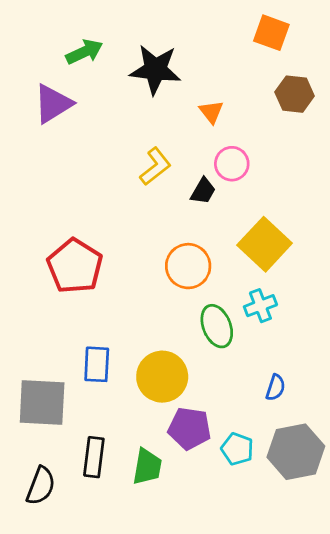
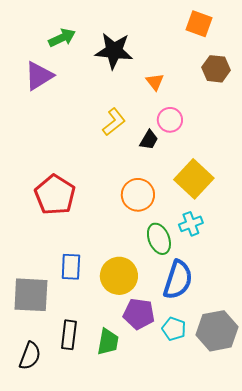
blue semicircle: (275, 388) -> (178, 280), moved, size x2.0

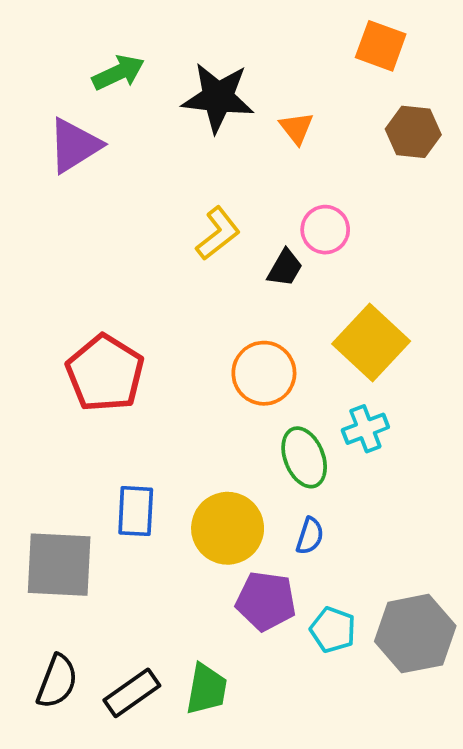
orange triangle: (155, 82) -> (296, 128), moved
blue semicircle: (178, 280) -> (310, 536), moved, size x0.5
black rectangle: (69, 335) -> (132, 693), moved, turned 48
green trapezoid: (108, 342) -> (206, 689), moved

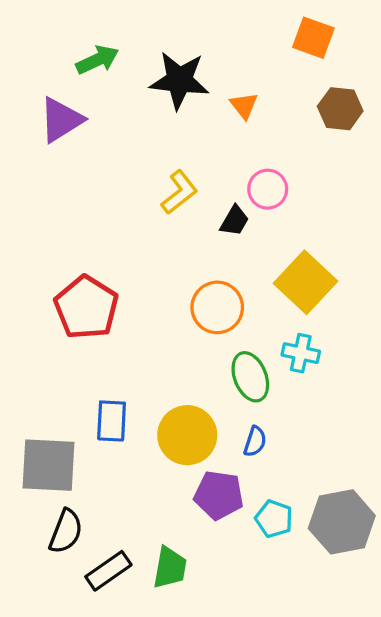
cyan cross: (365, 429) -> (301, 353), turned 33
black semicircle: (57, 681) -> (66, 531), moved

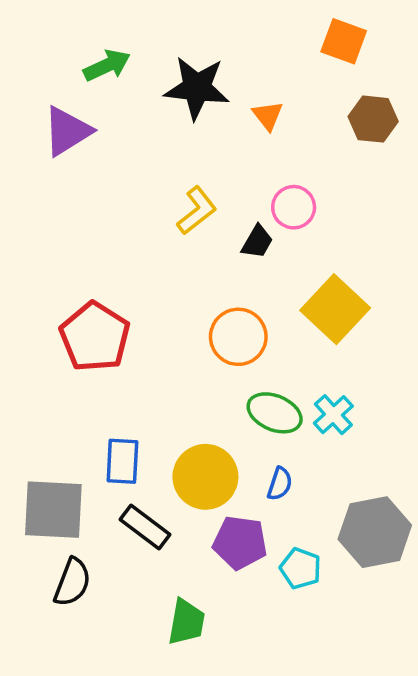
cyan cross: (301, 353) -> (333, 415), moved, turned 36
green ellipse: (250, 377) -> (275, 413), turned -45
gray hexagon: (342, 522) -> (375, 532), moved
black rectangle: (108, 571) -> (145, 527), moved, turned 72

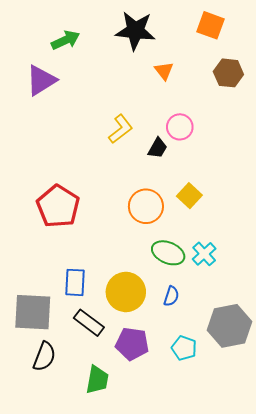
black star: (197, 88) -> (135, 31), moved
yellow square: (335, 309) -> (189, 196), moved, size x0.6
purple pentagon: (240, 542) -> (132, 344), moved
green trapezoid: (186, 622) -> (97, 380), moved

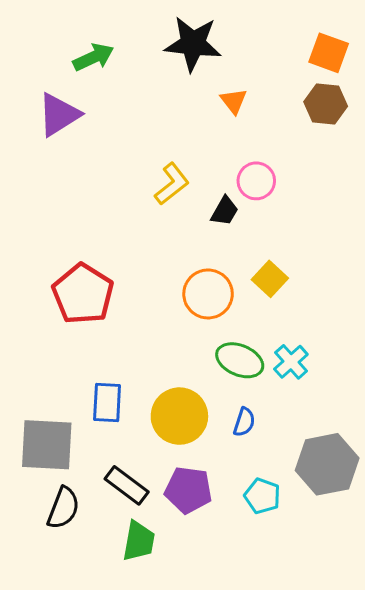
orange square: (210, 25) -> (329, 53), moved
black rectangle: (89, 323) -> (127, 485), moved

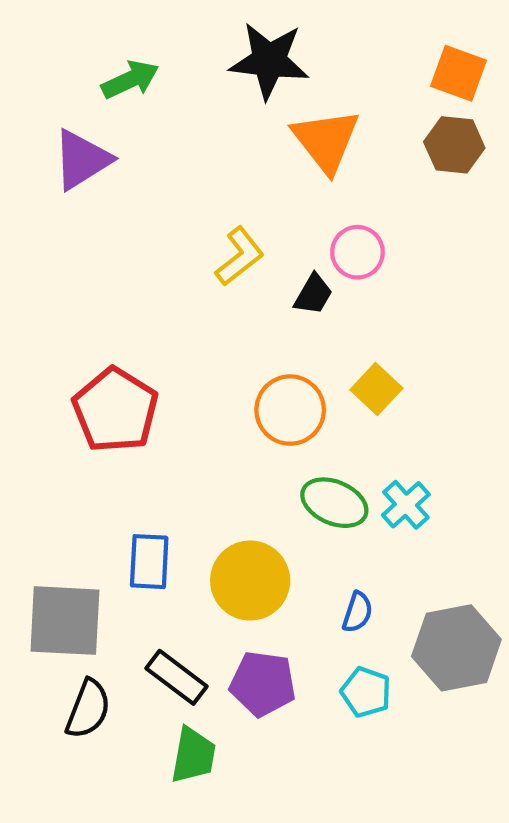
orange triangle: (234, 101) -> (326, 141), size x1.8
blue semicircle: (244, 422) -> (358, 612), moved

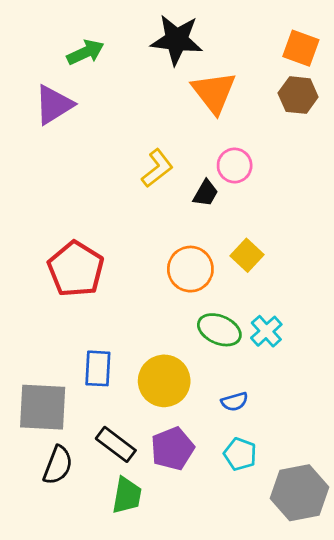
blue semicircle: (358, 612) -> (235, 402), turned 56
gray hexagon: (456, 648) -> (299, 493), moved
purple pentagon: (263, 684) -> (172, 449), turned -30

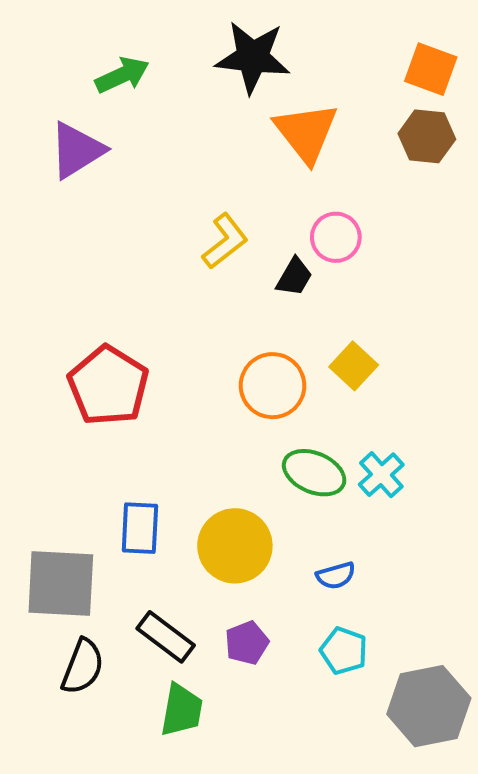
purple pentagon: (172, 449) -> (247, 643), size x0.7

